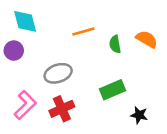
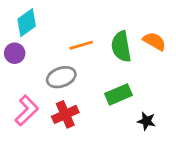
cyan diamond: (25, 21) -> (27, 23), turned 68
orange line: (83, 32) -> (81, 45), moved
green semicircle: (115, 44) -> (121, 47), size x1.6

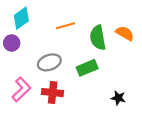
orange line: (81, 45) -> (66, 26), moved
green rectangle: (119, 94) -> (87, 68), moved
red cross: (65, 114) -> (53, 93), turned 30

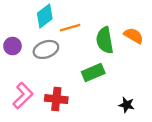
cyan diamond: (21, 18) -> (45, 16), moved
gray ellipse: (49, 62) -> (46, 49), moved

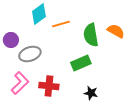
gray ellipse: (46, 49) -> (30, 54), moved
black star: (127, 105) -> (91, 93), moved

